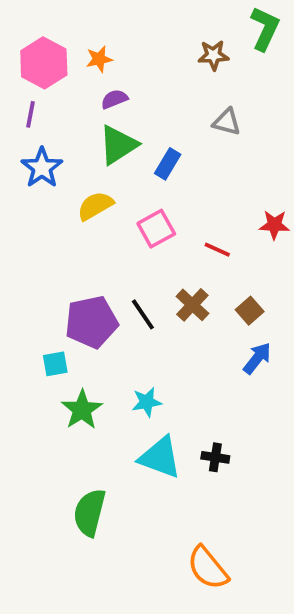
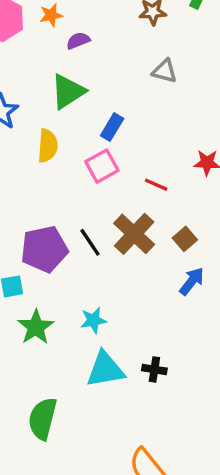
purple semicircle: (114, 99) -> (78, 41), moved
blue rectangle: (168, 164) -> (112, 127), moved
yellow semicircle: (95, 206) -> (48, 146), turned 124
brown cross: (192, 305) -> (134, 234), size x1.4
cyan triangle: (160, 457) -> (105, 369), turned -30

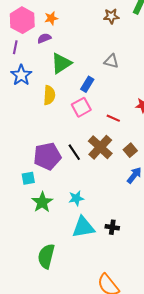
purple semicircle: (78, 41) -> (44, 38), moved
gray triangle: (165, 71) -> (111, 61), moved

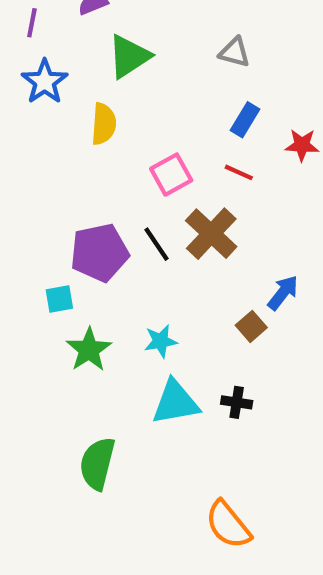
blue rectangle: (87, 84) -> (245, 120), moved
pink square: (81, 107) -> (171, 175), moved
brown square: (130, 150) -> (251, 326), moved

